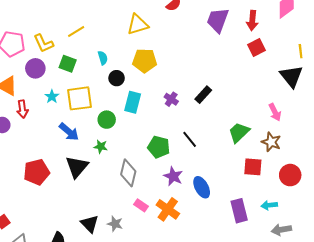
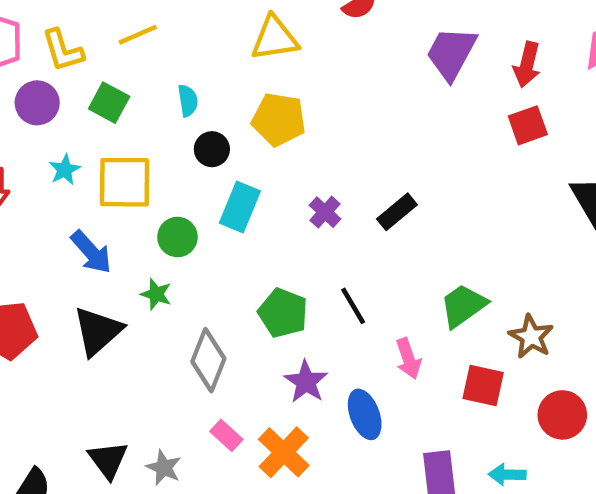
pink arrow: (275, 112) -> (408, 359), moved

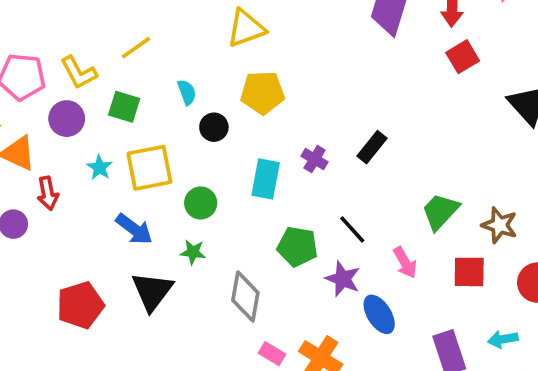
cyan rectangle: (240, 207) -> (266, 179), moved
purple star: (306, 382) -> (343, 279), moved

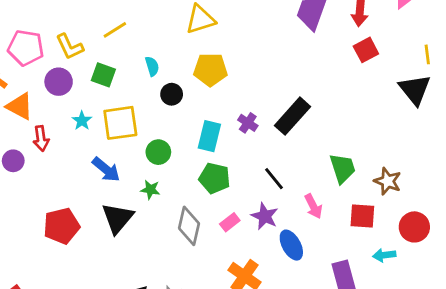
black rectangle: (372, 147) -> (293, 116), size x1.5
green trapezoid: (440, 211) -> (343, 168), turned 116
green pentagon: (297, 247) -> (215, 178), moved
cyan arrow: (503, 339) -> (384, 255), moved
pink rectangle: (272, 354) -> (230, 222), moved, turned -72

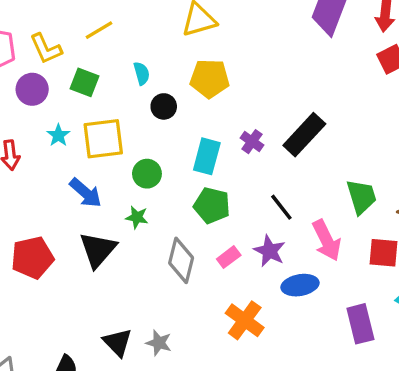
pink arrow: (313, 206) -> (327, 240), size x1.4
blue ellipse: (291, 245) -> (300, 285), turned -72

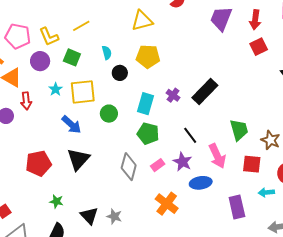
green star: (137, 217) -> (56, 201), moved

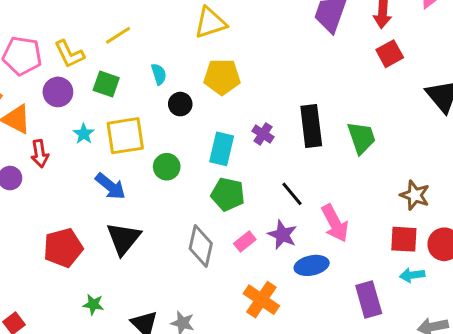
black rectangle: (205, 91) -> (311, 126), turned -48
green trapezoid: (239, 130) -> (361, 138), moved
red square: (252, 164) -> (404, 239), moved

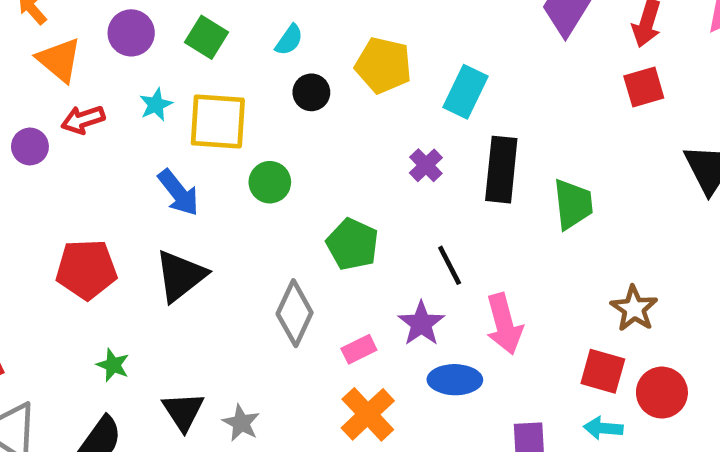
cyan semicircle: (159, 74) -> (289, 40), turned 40
cyan rectangle: (222, 149) -> (466, 92), moved
red arrow: (40, 154) -> (83, 120), turned 68
pink rectangle: (245, 242) -> (359, 349), moved

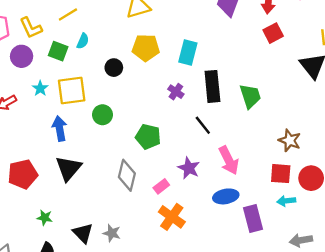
cyan semicircle: (289, 40) -> (83, 41), moved
blue arrow: (179, 193) -> (60, 129), turned -140
black line: (450, 265) -> (203, 125), moved
blue ellipse: (455, 380) -> (226, 196), moved

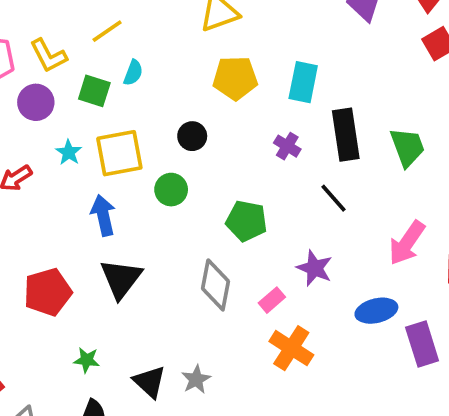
black circle: (114, 68) -> (192, 136), moved
pink arrow: (229, 160) -> (407, 243), moved, turned 64
gray star: (112, 233) -> (196, 379), turned 30

